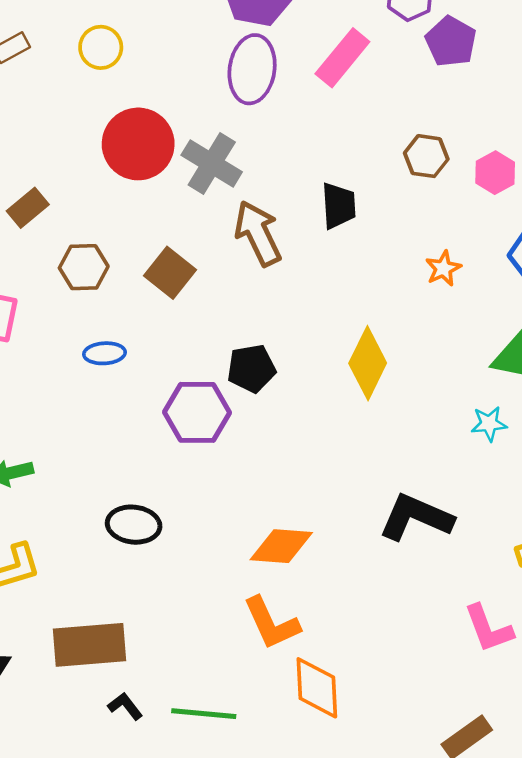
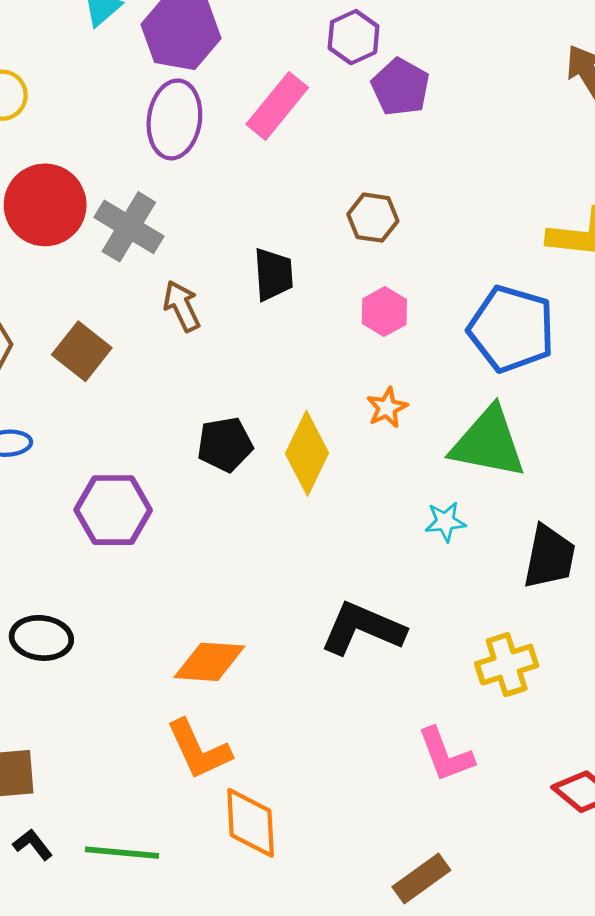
pink hexagon: (495, 173) -> (384, 312), moved
brown arrow: (258, 233) -> (182, 306), size x0.7
orange star: (443, 268) -> (387, 408), moved
black pentagon: (251, 368) -> (225, 444), moved

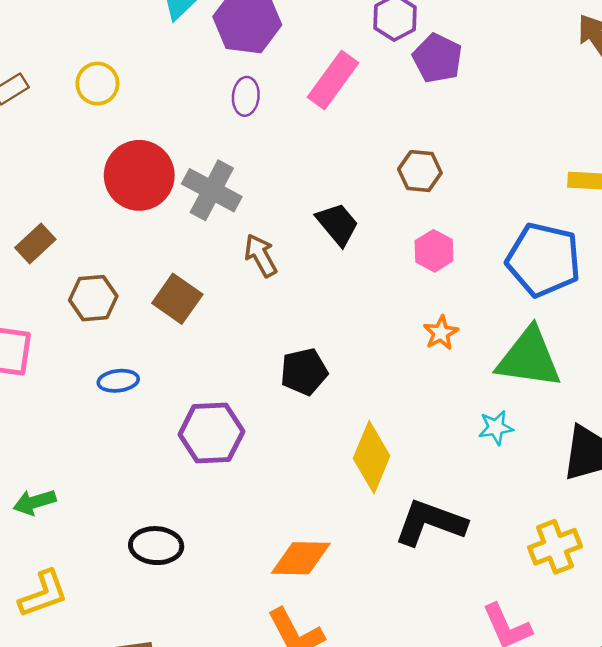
purple ellipse: (174, 119) -> (246, 96), size x0.6
black trapezoid: (273, 274) -> (337, 224), turned -33
yellow diamond: (307, 453) -> (372, 457), moved

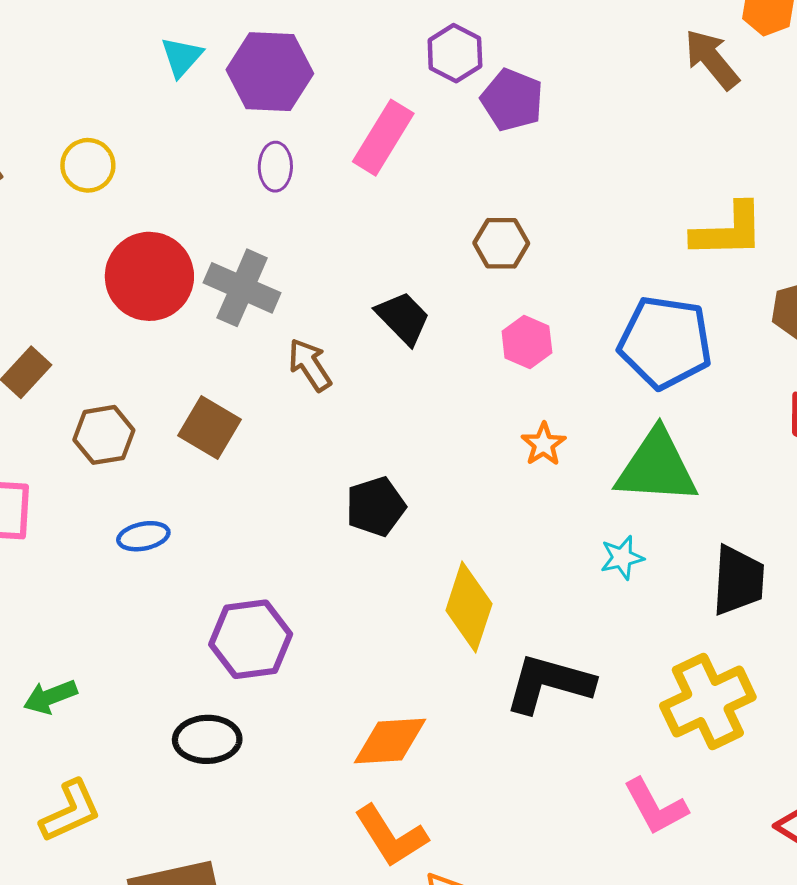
purple hexagon: (211, 433) -> (251, 639), moved
yellow cross: (555, 547) -> (708, 701), size x1.4

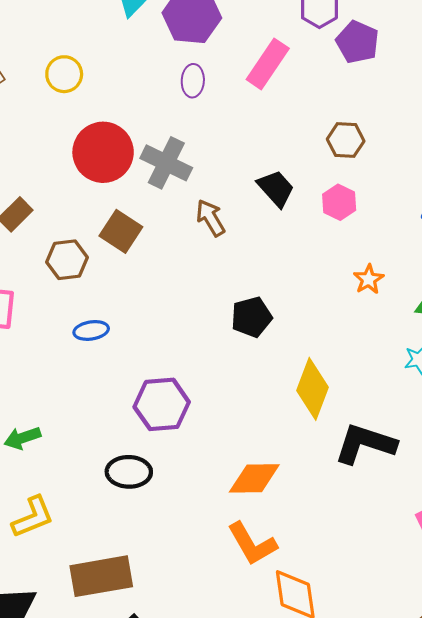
pink hexagon: (527, 342) -> (339, 202), moved
brown square: (209, 427) -> (121, 231), moved

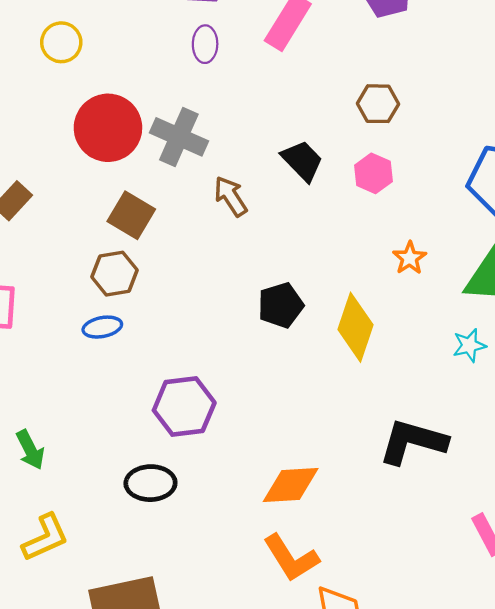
brown hexagon: (67, 260) -> (115, 274), moved
yellow diamond: (312, 389) -> (356, 327), moved
green arrow: (22, 438) -> (30, 450), turned -96

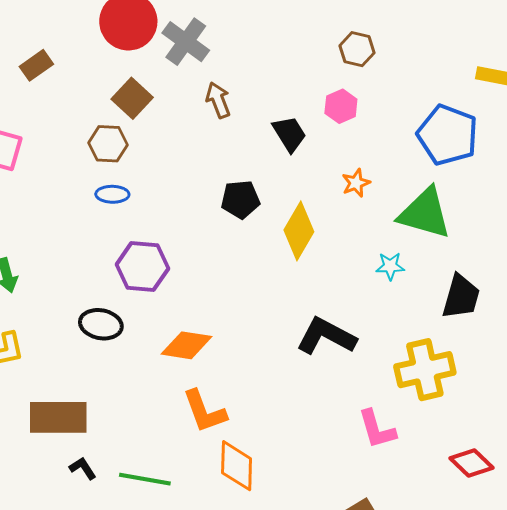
black trapezoid: (302, 161) -> (289, 134), moved
blue ellipse: (102, 327) -> (112, 194), moved
orange diamond: (291, 485) -> (187, 345), moved

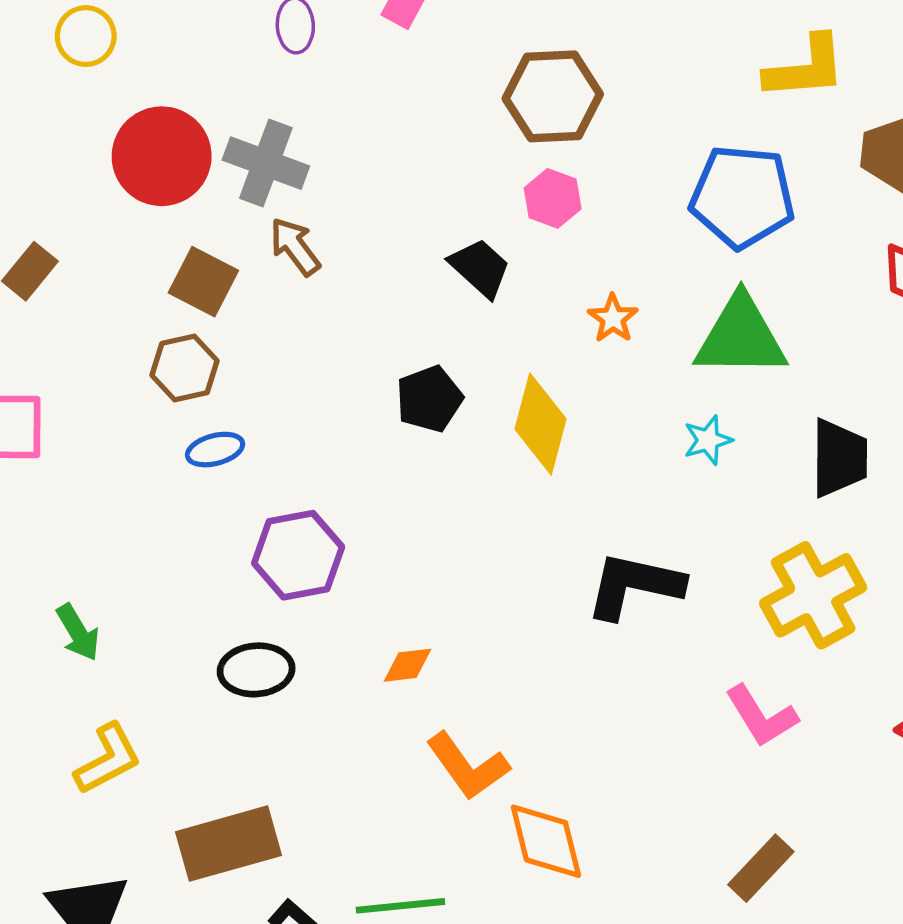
brown hexagon: (357, 49) -> (553, 96), size x1.6
brown arrow: (218, 100) -> (295, 246), moved
orange diamond: (187, 345) -> (408, 665), size x0.6

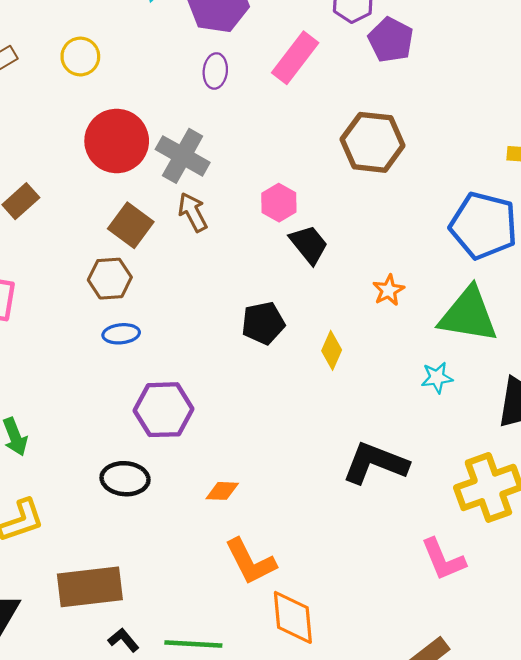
pink hexagon: (553, 198) -> (279, 203), moved
yellow diamond: (541, 424) -> (332, 350), size x0.6

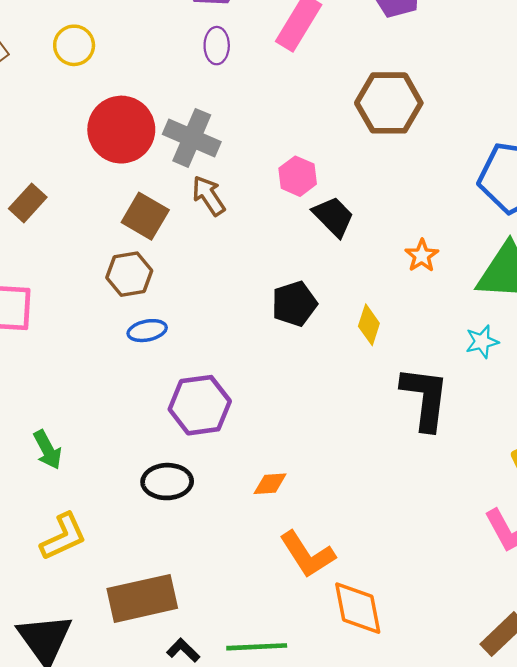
black L-shape: (375, 463) -> (425, 398), moved, turned 82

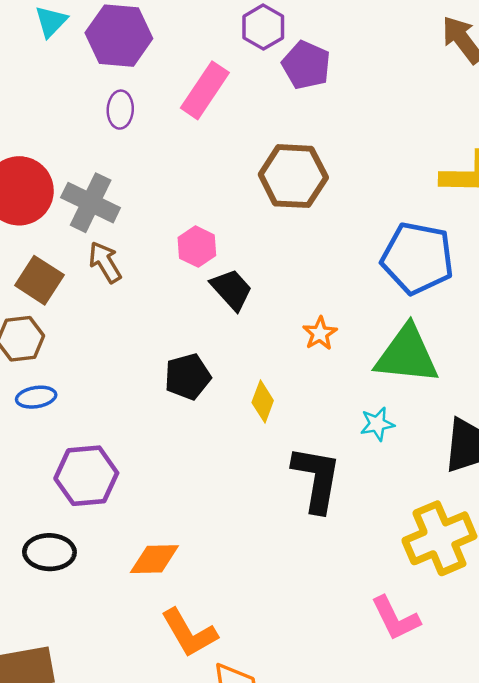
orange diamond: (270, 484) -> (154, 559), size x1.4

